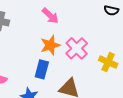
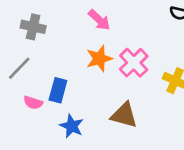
blue rectangle: (42, 69) -> (58, 90), moved

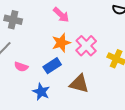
blue rectangle: (58, 90) -> (52, 66), moved, turned 42
pink semicircle: (33, 103) -> (21, 67), moved

